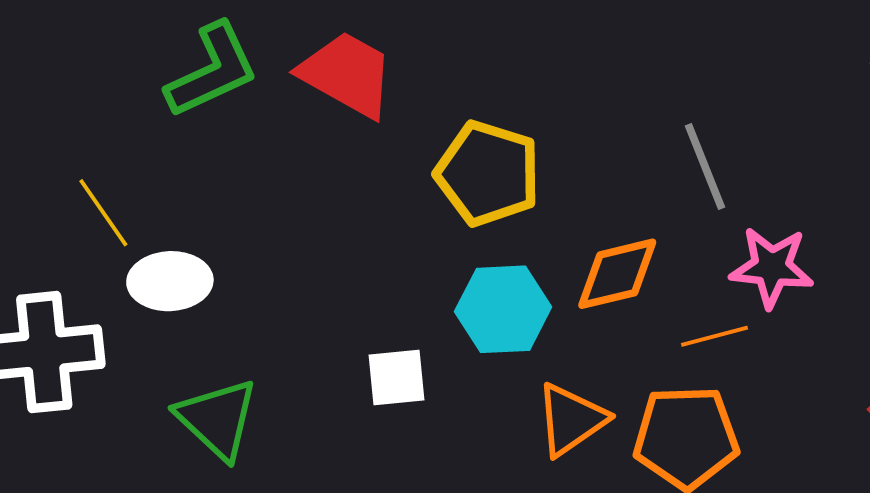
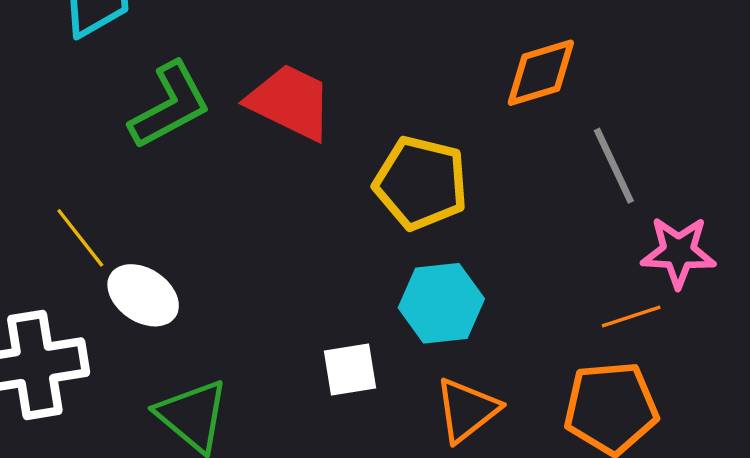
orange diamond: (617, 274) -> (541, 73), moved
white ellipse: (170, 281) -> (143, 295), turned 40
orange triangle: (571, 420) -> (467, 410), moved

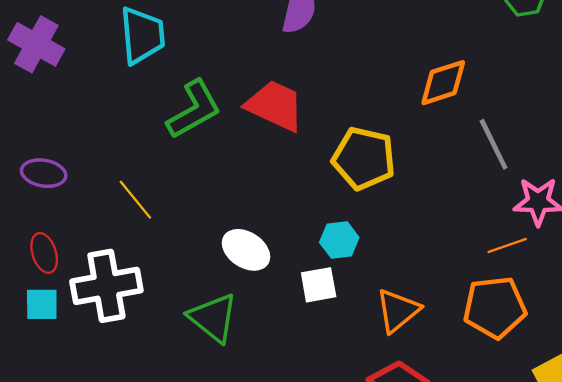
white ellipse: (143, 295) -> (246, 250), moved
cyan hexagon: (441, 303) -> (339, 240), moved, size x0.7

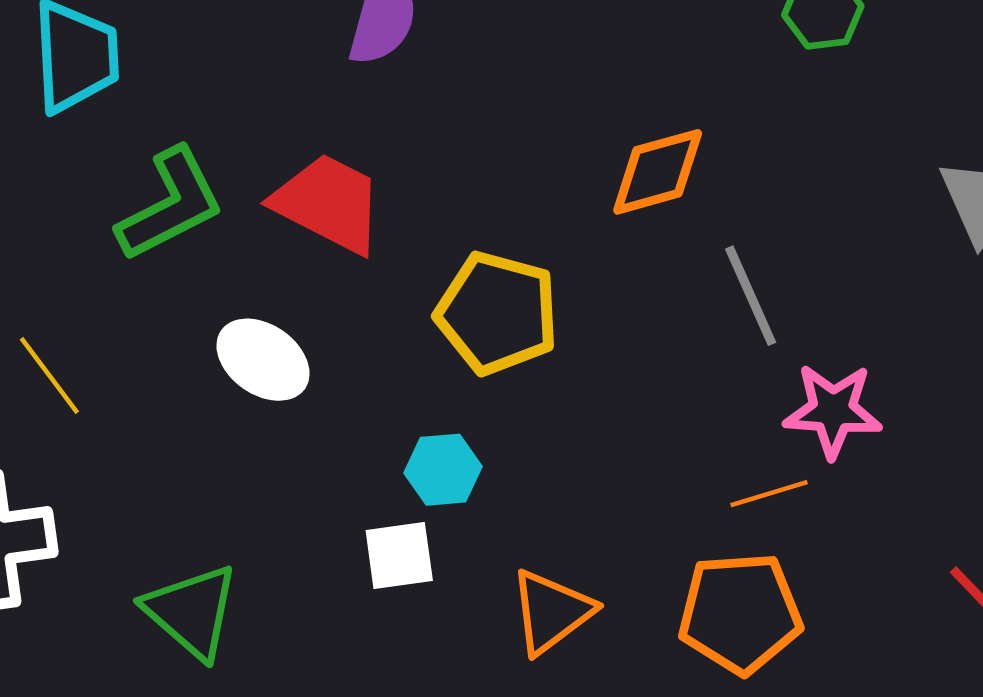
white ellipse: (246, 250) -> (263, 360), moved

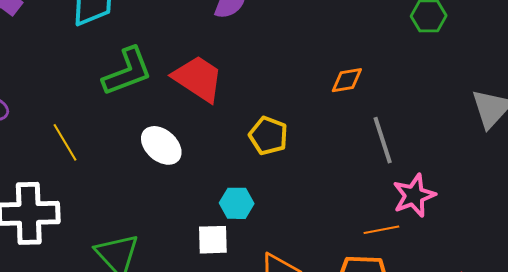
orange diamond: (658, 172) -> (347, 80), size x0.7
yellow pentagon: (497, 313) -> (268, 136), size x0.7
pink star: (833, 411) -> (414, 196), turned -30

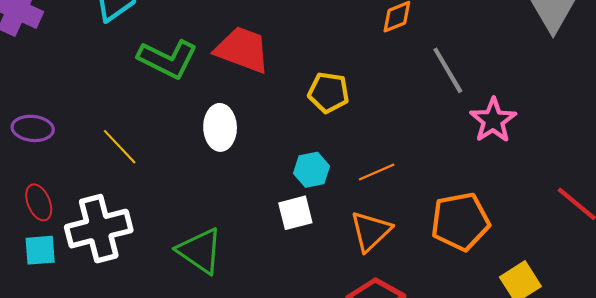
green L-shape: (127, 72) -> (168, 59), turned 60
white ellipse: (161, 145) -> (220, 127), turned 60
orange line: (381, 230) -> (377, 172), moved

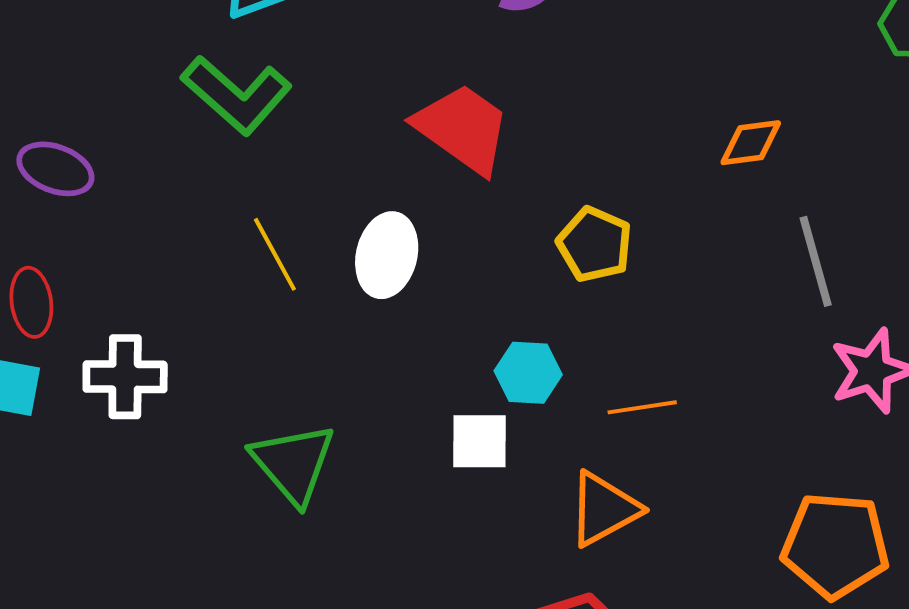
green L-shape: (168, 59) -> (237, 95), moved
yellow line: (120, 147) -> (275, 254), moved
orange pentagon: (460, 221) -> (835, 545), moved
white cross: (99, 229) -> (125, 377), size x0.7

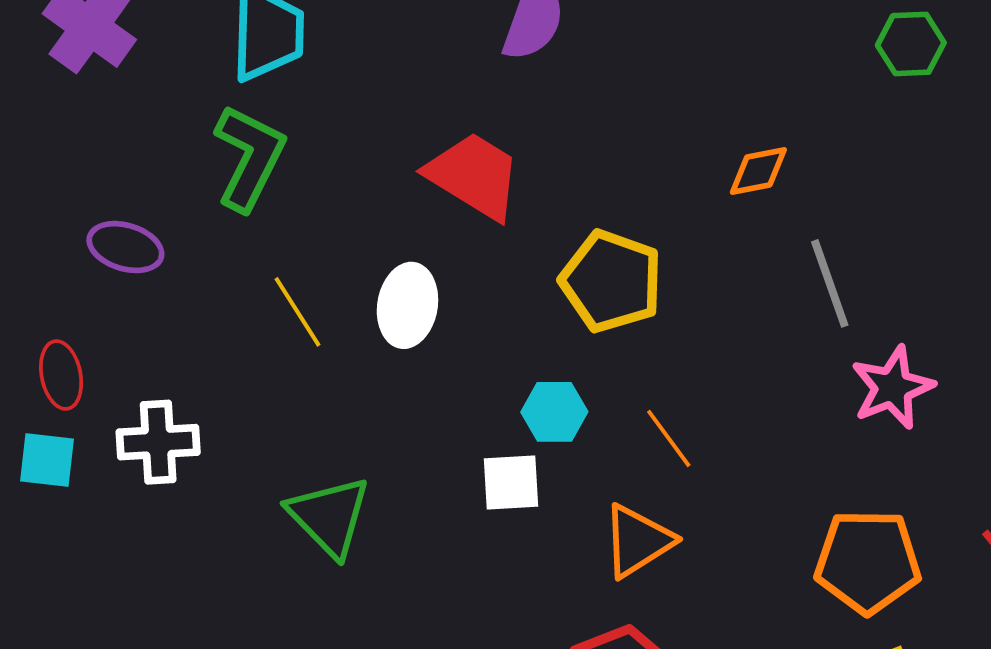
green L-shape: (237, 95) -> (249, 158), turned -101
purple ellipse: (55, 169) -> (125, 247), moved
yellow pentagon: (595, 244) -> (611, 281), size x1.4
orange line: (642, 407) -> (669, 438), turned 66

